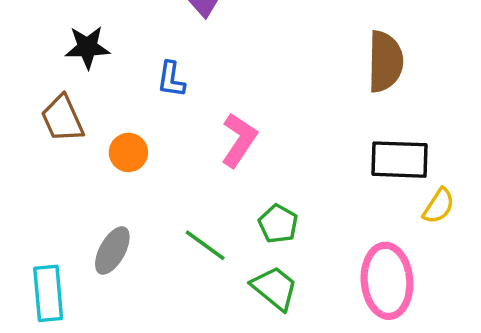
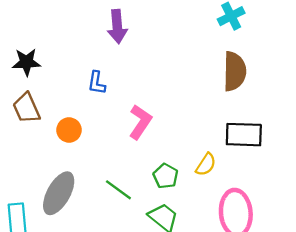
black star: (87, 47) -> (26, 62), moved
yellow semicircle: (439, 206) -> (206, 164), moved
gray ellipse: (112, 251) -> (59, 193), size x1.4

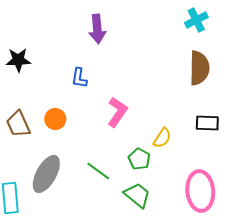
brown trapezoid: (26, 108) -> (18, 124), moved
black rectangle: (244, 135) -> (207, 123), size x0.7
yellow semicircle: (206, 164) -> (162, 138), moved

